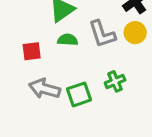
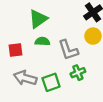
gray L-shape: (102, 34) -> (68, 50), moved

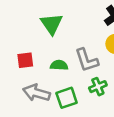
green triangle: (38, 19) -> (52, 24), turned -30
green semicircle: (42, 41) -> (59, 65), moved

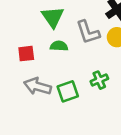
gray L-shape: (87, 60) -> (88, 32), moved
green semicircle: (59, 65) -> (59, 46), moved

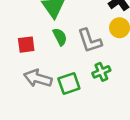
gray L-shape: (88, 32) -> (90, 41), moved
green semicircle: (59, 46) -> (60, 37), turned 60

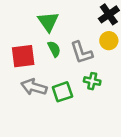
red square: (26, 45) -> (23, 56), size x1.5
green cross: (101, 72) -> (92, 81), turned 35

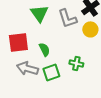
green semicircle: (54, 49) -> (44, 49), moved
gray L-shape: (81, 53) -> (67, 18), moved

